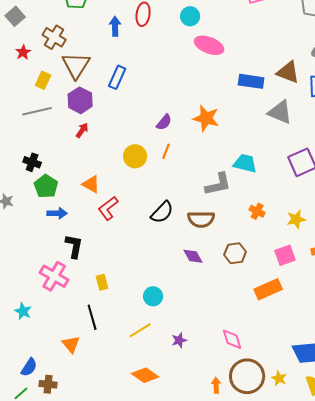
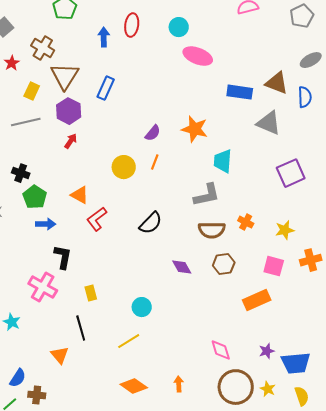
cyan trapezoid: (245, 163) -> (223, 161), moved, turned -100
brown semicircle: (201, 219) -> (212, 230), moved
pink square: (285, 255) -> (274, 266), turned 35
purple star: (179, 340) -> (267, 351), moved
orange arrow: (216, 385) -> (179, 384), moved

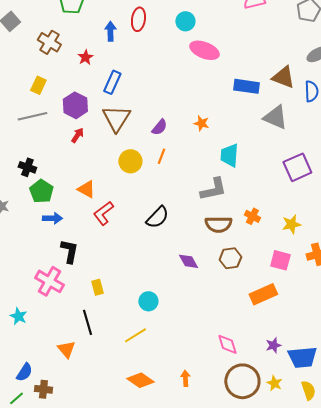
red star: (12, 63) -> (85, 57), moved
brown triangle: (65, 76) -> (116, 118), moved
orange star: (195, 129) -> (201, 123), size x0.6

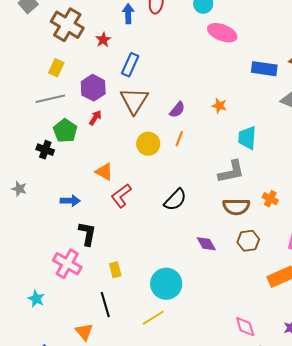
brown cross: (49, 42) -> (67, 25), size x1.4
green pentagon: (41, 191) -> (65, 131), moved
cyan circle: (148, 301) -> (166, 284), size x1.6

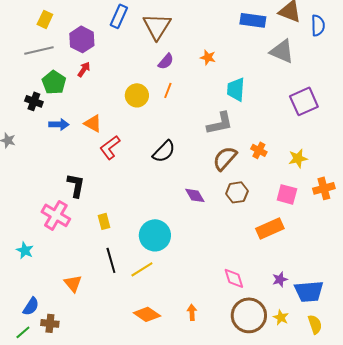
brown triangle: (134, 101) -> (157, 26), moved
blue arrow: (70, 201) -> (59, 124), moved
brown semicircle: (236, 207) -> (225, 158), turned 132
black line: (105, 305) -> (111, 260), moved

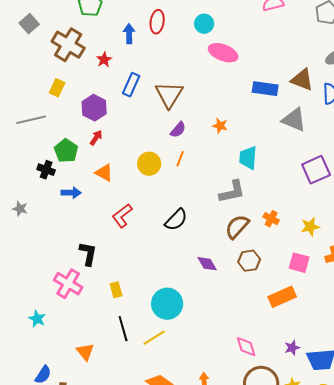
gray line: (39, 50) -> (31, 120), moved
orange triangle: (93, 123) -> (104, 173), moved

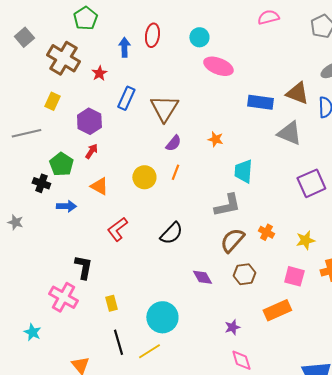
purple star: (292, 348) -> (232, 327), moved

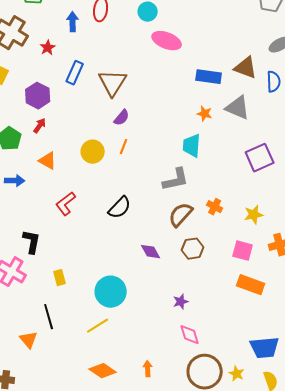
orange star: (215, 139) -> (205, 114), moved
orange rectangle: (277, 310) -> (251, 285), moved, turned 44
black line: (118, 342) -> (49, 317), moved

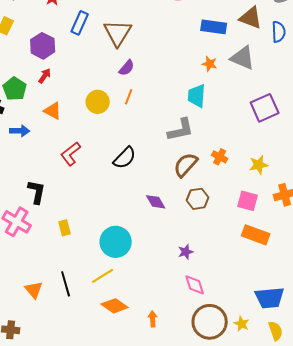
black line: (49, 317) -> (66, 284), moved
orange diamond: (103, 371) -> (115, 306), moved

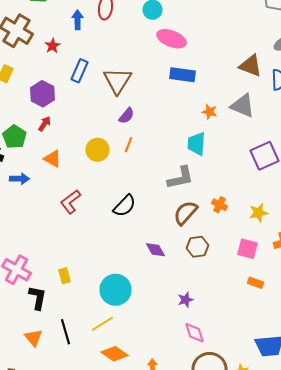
blue rectangle: (214, 27) -> (182, 75), moved
black L-shape: (37, 192) -> (38, 298), moved
orange rectangle: (256, 235) -> (256, 283), size x0.6

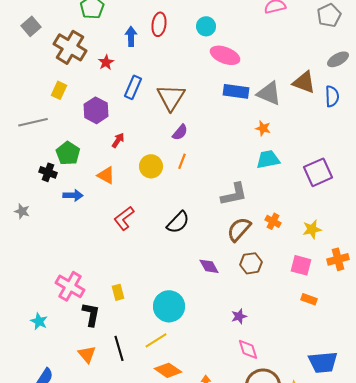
gray triangle: (242, 106) -> (269, 93), moved
red arrow: (44, 124) -> (118, 140), moved
cyan trapezoid: (196, 144) -> (268, 159), moved, turned 75

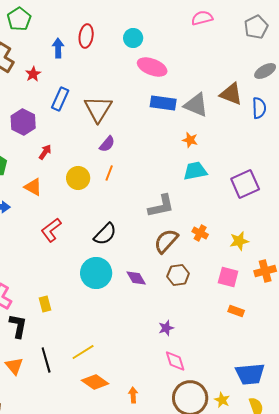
cyan circle: (169, 306) -> (96, 273), moved

